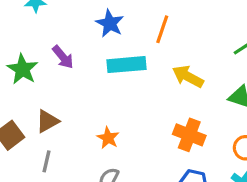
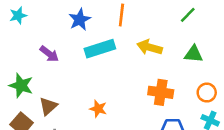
blue star: (110, 23) -> (80, 20), turned 30
green star: (22, 69) -> (21, 85), moved

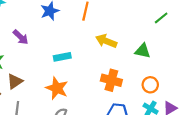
green line: (188, 15) -> (161, 18), moved
cyan rectangle: (100, 49) -> (62, 57), moved, size x0.7
orange star: (98, 109) -> (57, 88), size x1.5

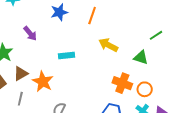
green line: (161, 18) -> (156, 35), moved
orange cross: (111, 80) -> (122, 83), moved
orange star: (57, 88) -> (43, 82), moved

